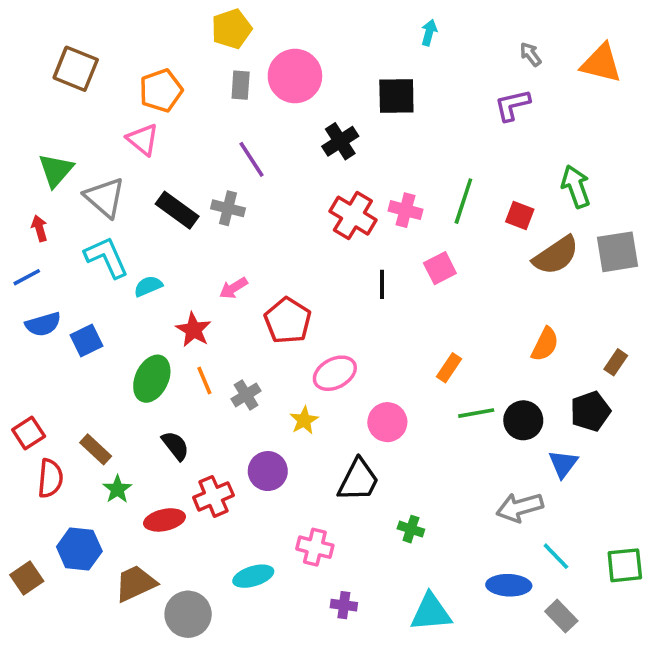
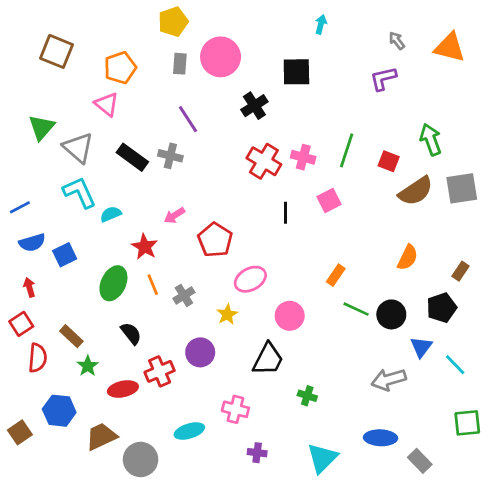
red arrow: (39, 228) -> (29, 287), moved
green line: (476, 413) -> (356, 309), turned 35
cyan line: (556, 556) -> (455, 365), moved
cyan triangle: (431, 612) -> (322, 458), turned -40

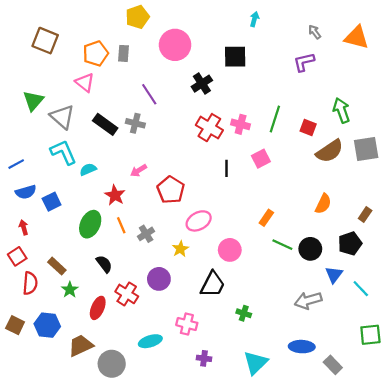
gray rectangle: (180, 64) -> (123, 53), moved
red cross: (160, 371) -> (127, 294), turned -35
red ellipse: (123, 389) -> (98, 308), turned -55
brown square: (20, 432) -> (15, 325), moved, turned -30

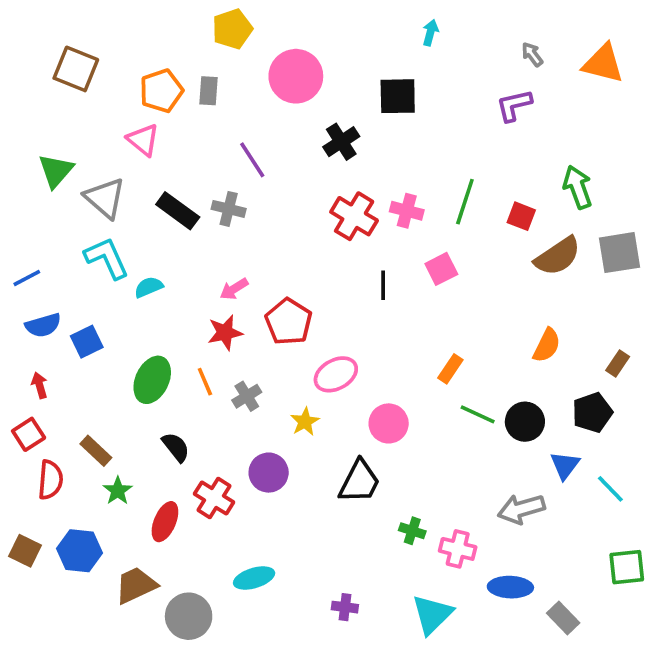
red star: (115, 195) -> (225, 333), moved, turned 30
pink cross: (187, 324) -> (458, 549), moved

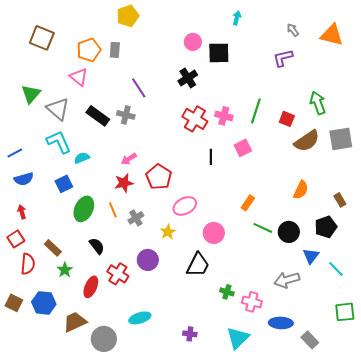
pink circle: (296, 76) -> (193, 42), moved, size x0.6
blue square: (87, 342) -> (64, 184), moved
brown rectangle: (618, 363) -> (340, 200), turned -64

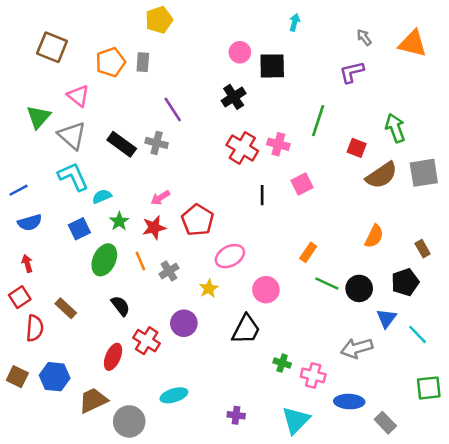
pink triangle: (79, 77) -> (78, 96), moved
green line: (256, 111) -> (318, 121), moved
green star: (65, 270) -> (119, 221), moved

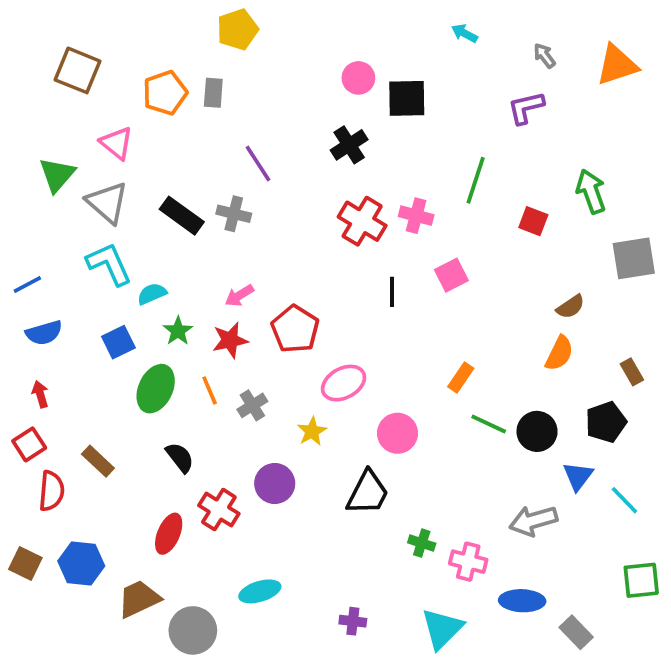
cyan arrow: (295, 22) -> (464, 33), moved, turned -77
orange triangle: (413, 44) -> (617, 65), turned -32
brown semicircle: (382, 175) -> (571, 307), moved, size x0.6

